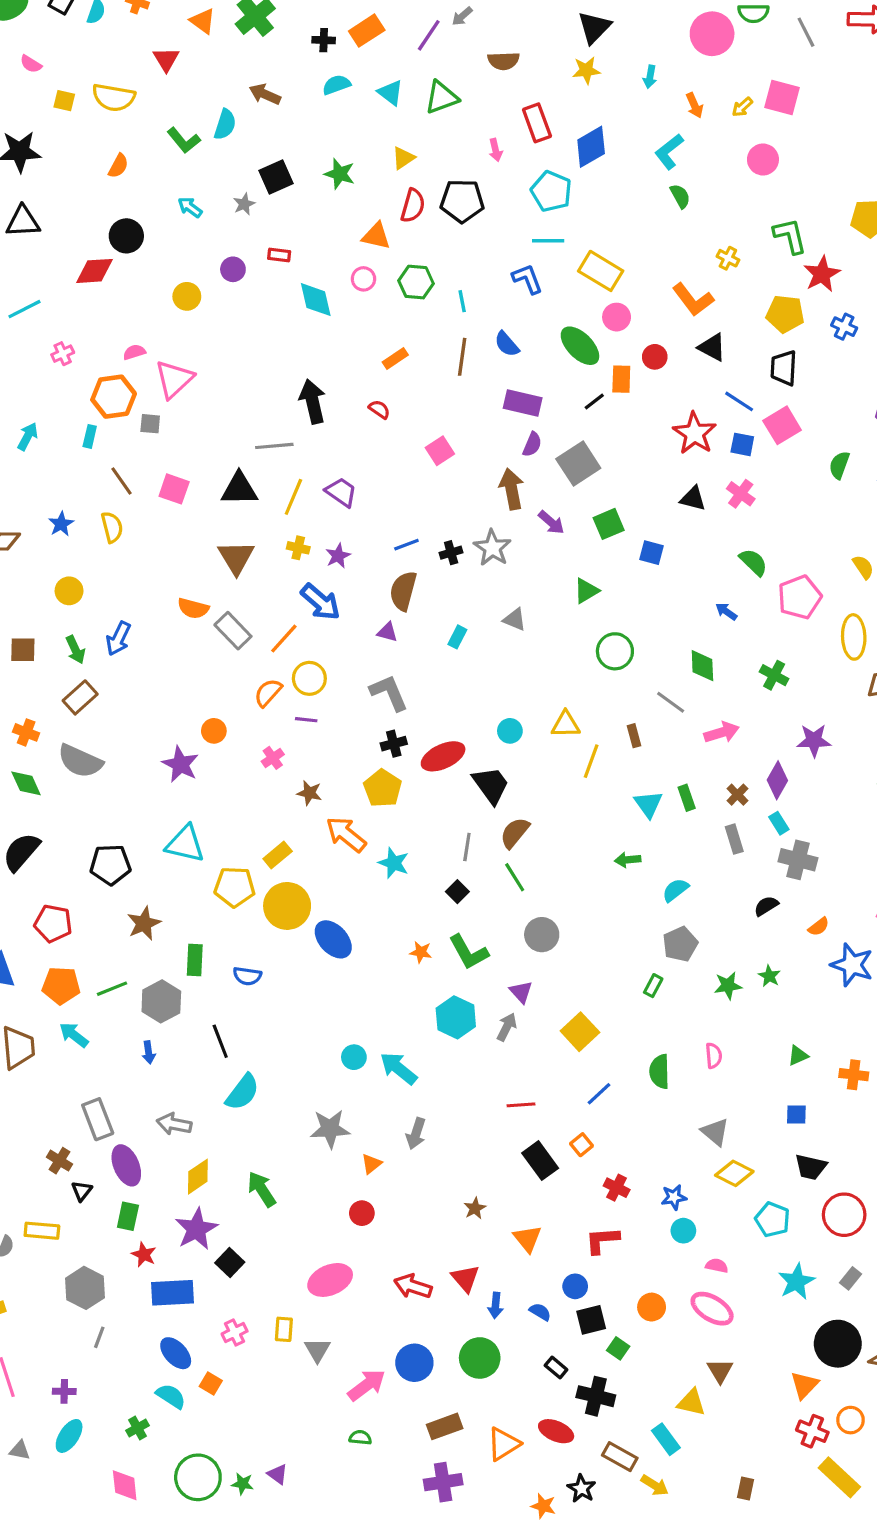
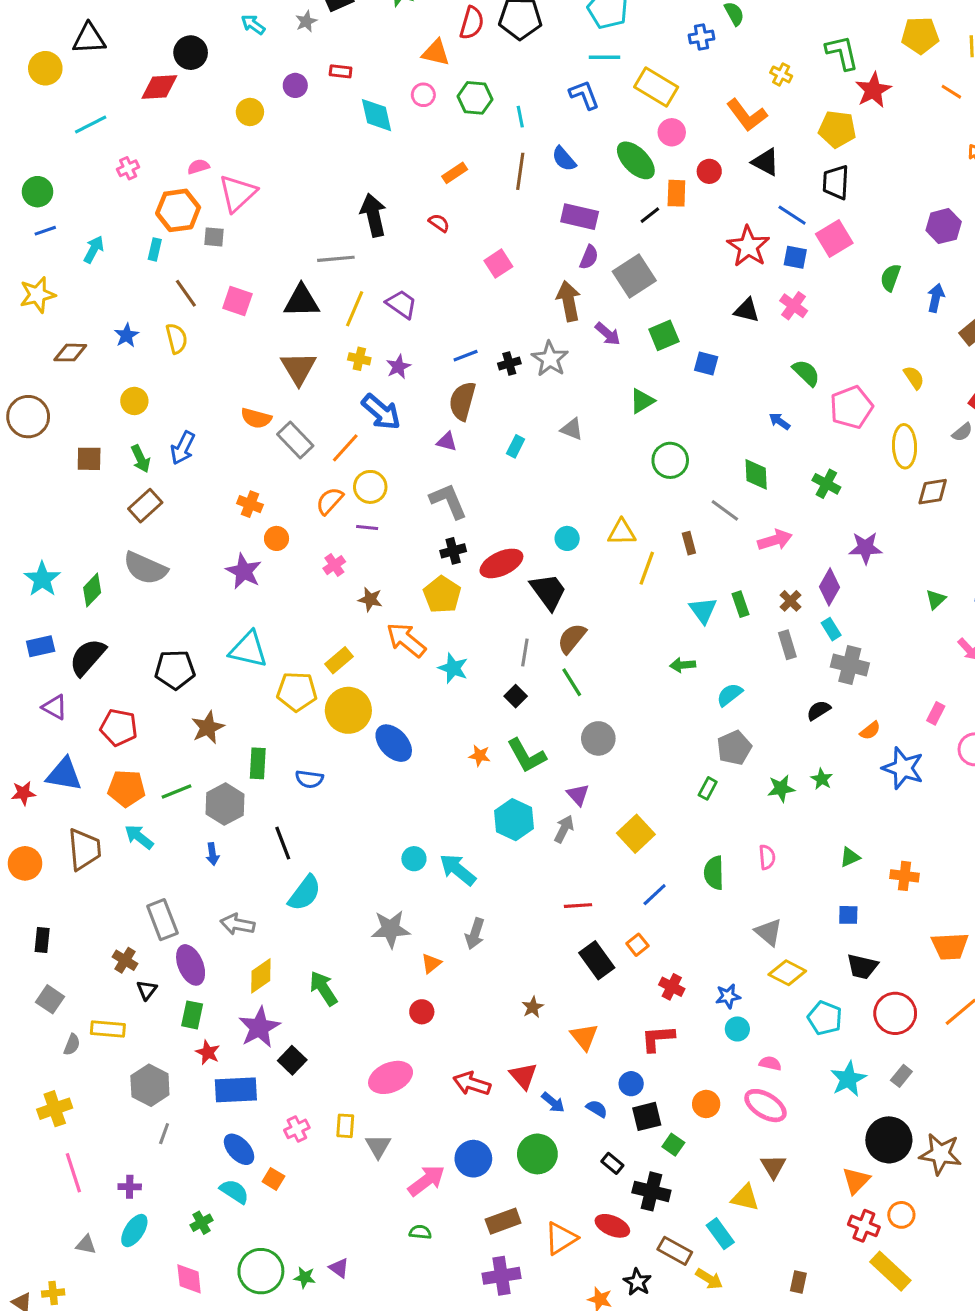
blue cross: (844, 327) -> (701, 37), moved, turned -35
orange cross: (26, 732) -> (250, 504), moved
green diamond: (26, 783) -> (92, 590), turned 68
blue arrow: (496, 1305) -> (553, 1102), turned -55

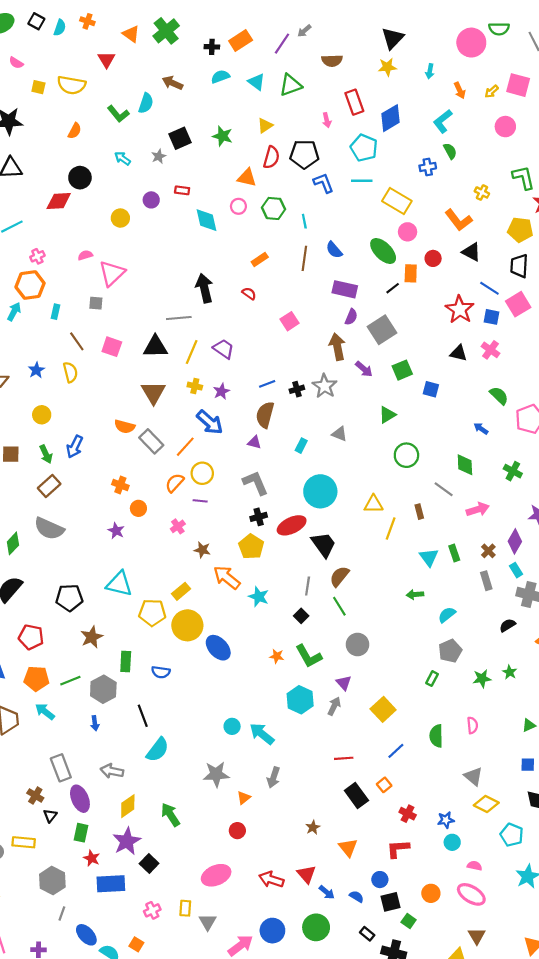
blue L-shape: (584, 95) -> (324, 183), moved
orange hexagon: (178, 210) -> (30, 285), moved
cyan circle: (567, 538) -> (320, 491), moved, size x2.0
purple star: (244, 571) -> (116, 531), size x0.7
blue ellipse: (239, 1149) -> (86, 935), moved

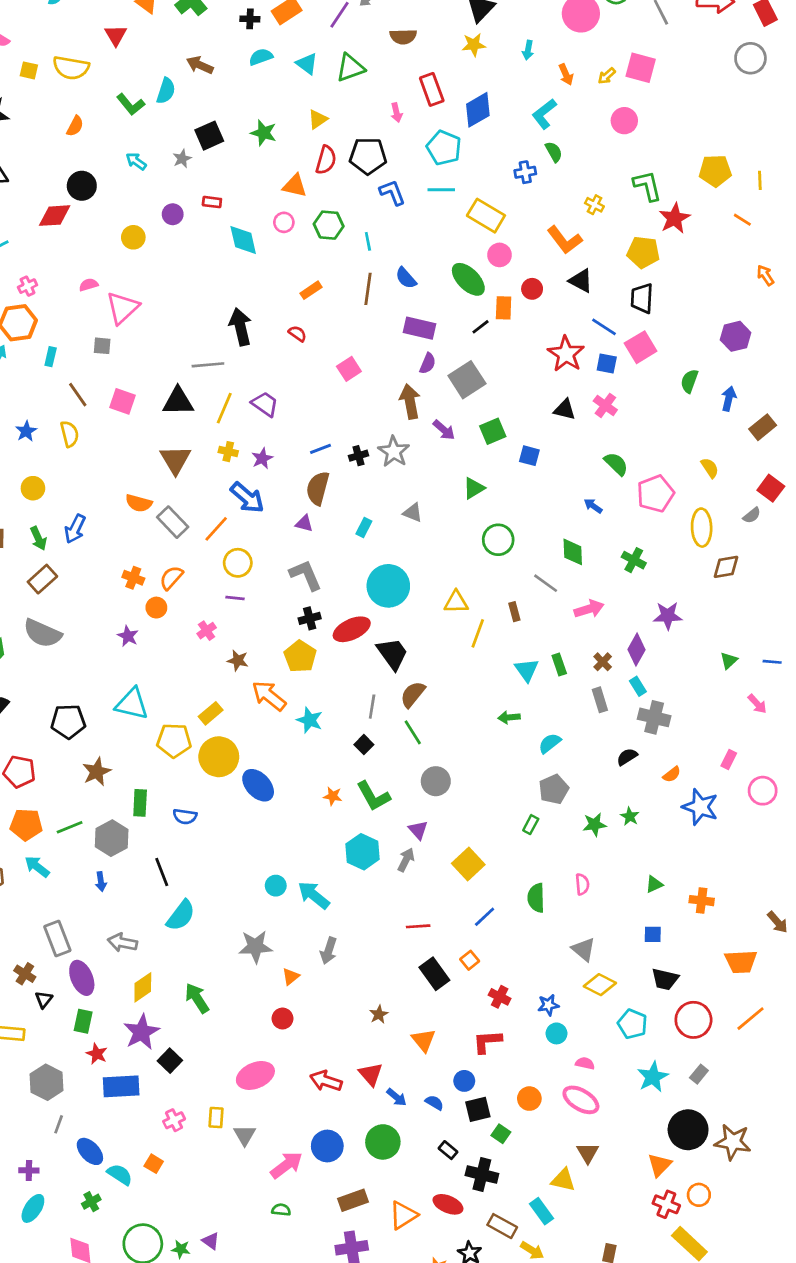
orange semicircle: (175, 483) -> (171, 578), moved

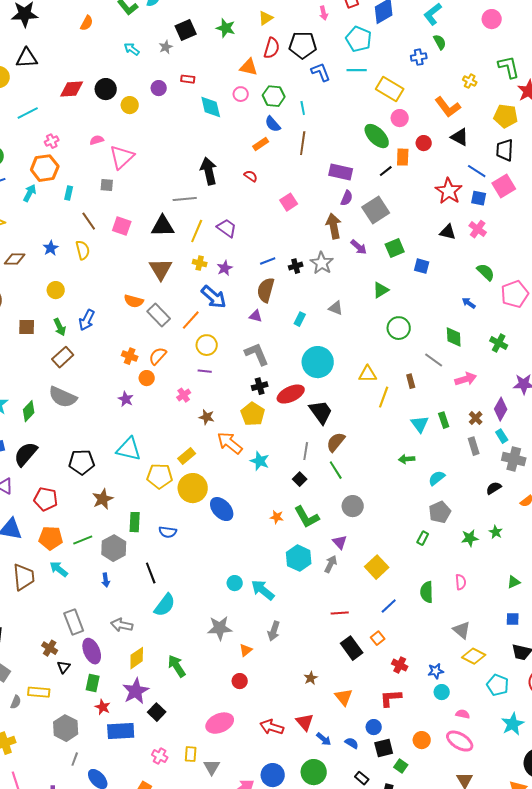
black circle: (82, 186) -> (106, 89), moved
blue semicircle: (406, 278) -> (273, 124), moved
pink cross: (174, 1120) -> (160, 756), turned -35

